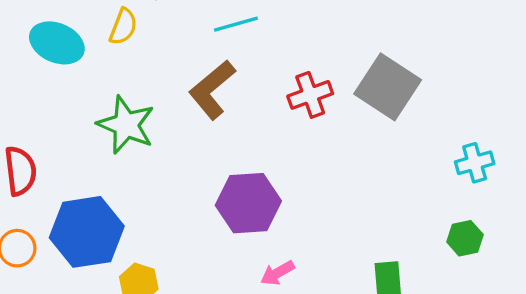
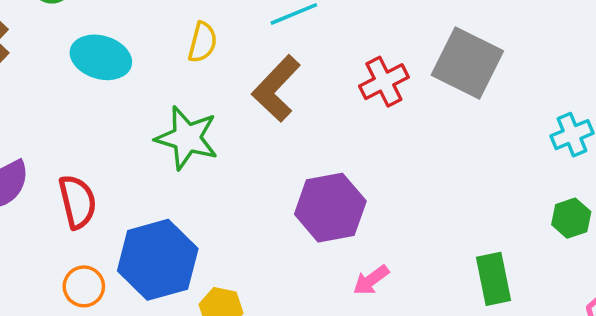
yellow semicircle: (123, 27) -> (202, 42), moved

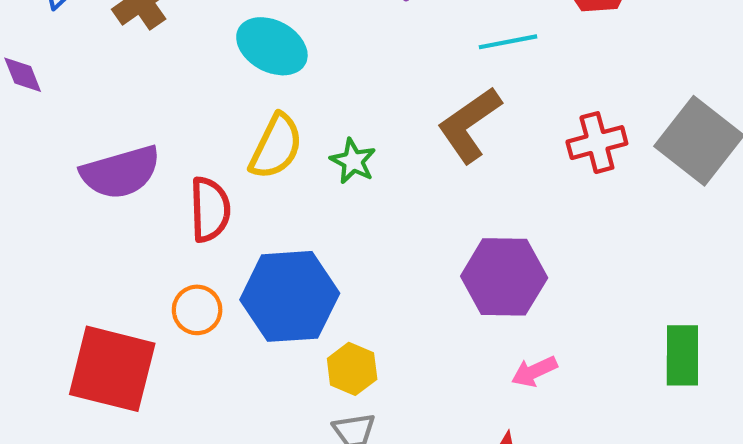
yellow semicircle: (202, 42) -> (276, 146), moved, size x1.4
green star: (187, 138) -> (353, 161), size x0.6
green rectangle: (494, 279) -> (682, 355), moved

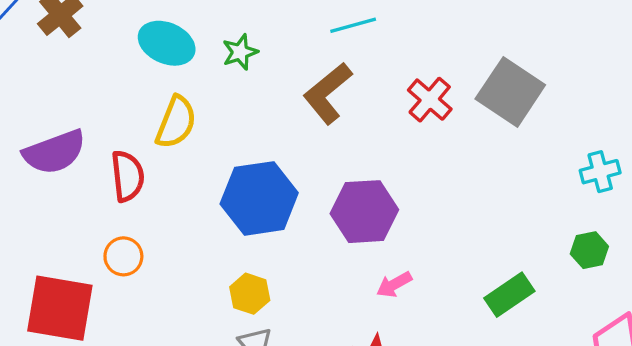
red cross: (597, 143) -> (430, 100), turned -30
green star: (353, 161) -> (240, 52), moved, turned 30
blue hexagon: (290, 296) -> (259, 198), moved
green rectangle: (682, 355) -> (509, 295), moved, turned 60

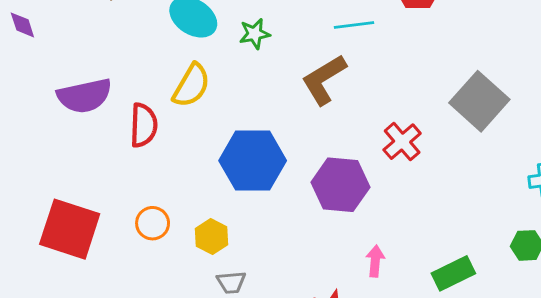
red cross: (430, 100) -> (402, 142), moved
orange circle: (123, 256) -> (153, 223), moved
pink arrow: (394, 285) -> (375, 261), moved, turned 116
yellow hexagon: (250, 294) -> (212, 237), moved

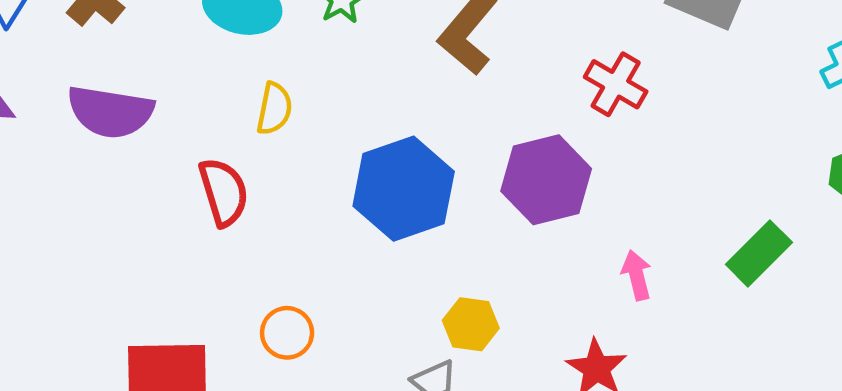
yellow semicircle: (191, 85) -> (274, 109), size x0.7
purple semicircle: (84, 96) -> (110, 112), moved, turned 40
yellow hexagon: (212, 237) -> (471, 324), moved

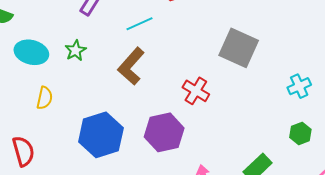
red semicircle: (224, 192) -> (23, 151), moved

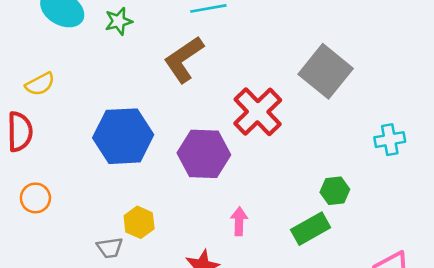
red cross: (196, 91) -> (258, 112), size x1.4
yellow semicircle: (45, 98) -> (40, 84), moved, turned 35
green hexagon: (300, 133) -> (335, 191), moved

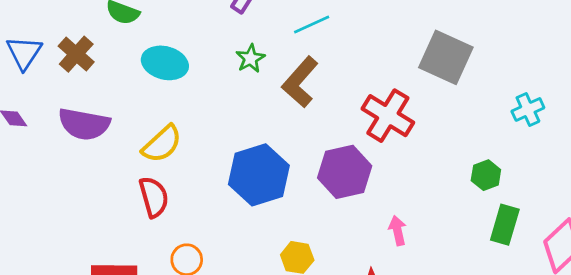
green star: (119, 21) -> (250, 58), moved
yellow semicircle: (40, 84) -> (162, 144), size x1.4
green rectangle: (311, 229) -> (505, 225), moved, turned -30

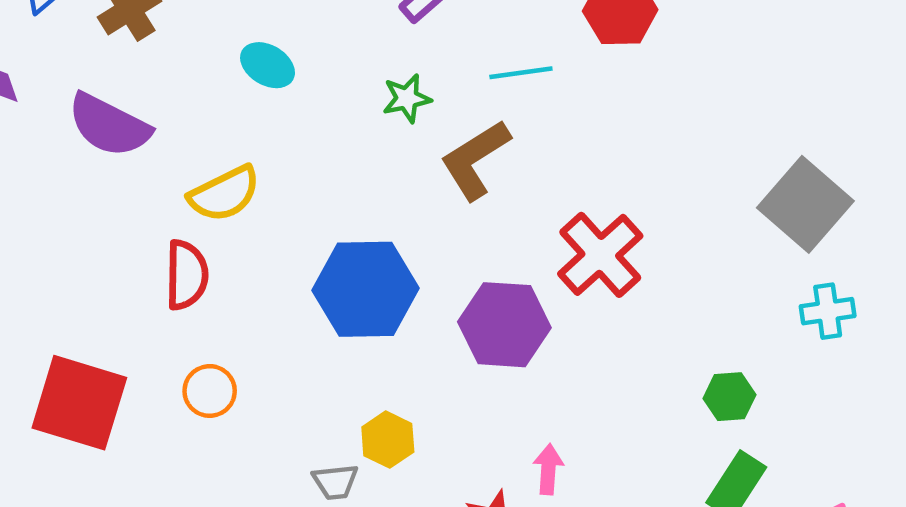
gray square: (446, 57) -> (805, 204), moved
cyan ellipse: (165, 63) -> (268, 65), size x0.7
pink arrow: (398, 231) -> (548, 469), moved

